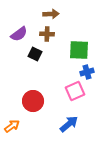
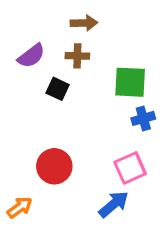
pink square: (75, 91) -> (130, 168), moved

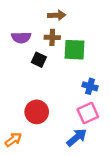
purple semicircle: (31, 56) -> (21, 37), turned 36
green square: (130, 82) -> (74, 50), moved
blue cross: (143, 118) -> (90, 86), moved, turned 32

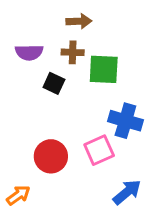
blue cross: (90, 86) -> (125, 121), size x1.5
pink square: (88, 113) -> (99, 150), moved
blue arrow: (77, 137) -> (127, 192), moved

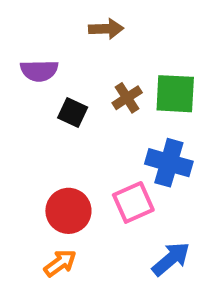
brown cross: (73, 52) -> (127, 98), moved, turned -35
green square: (104, 69) -> (175, 94), moved
orange arrow: (18, 195) -> (60, 263), moved

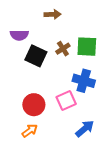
black square: (73, 112) -> (36, 56), size x1.5

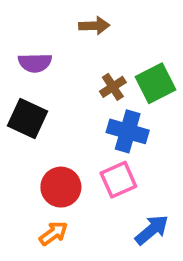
green square: (87, 47) -> (156, 83), turned -30
black square: (36, 56) -> (27, 118), moved
blue cross: (84, 81) -> (128, 131), moved

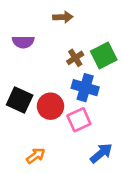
black square: (27, 118) -> (20, 100), moved
red circle: (61, 187) -> (50, 106), moved

